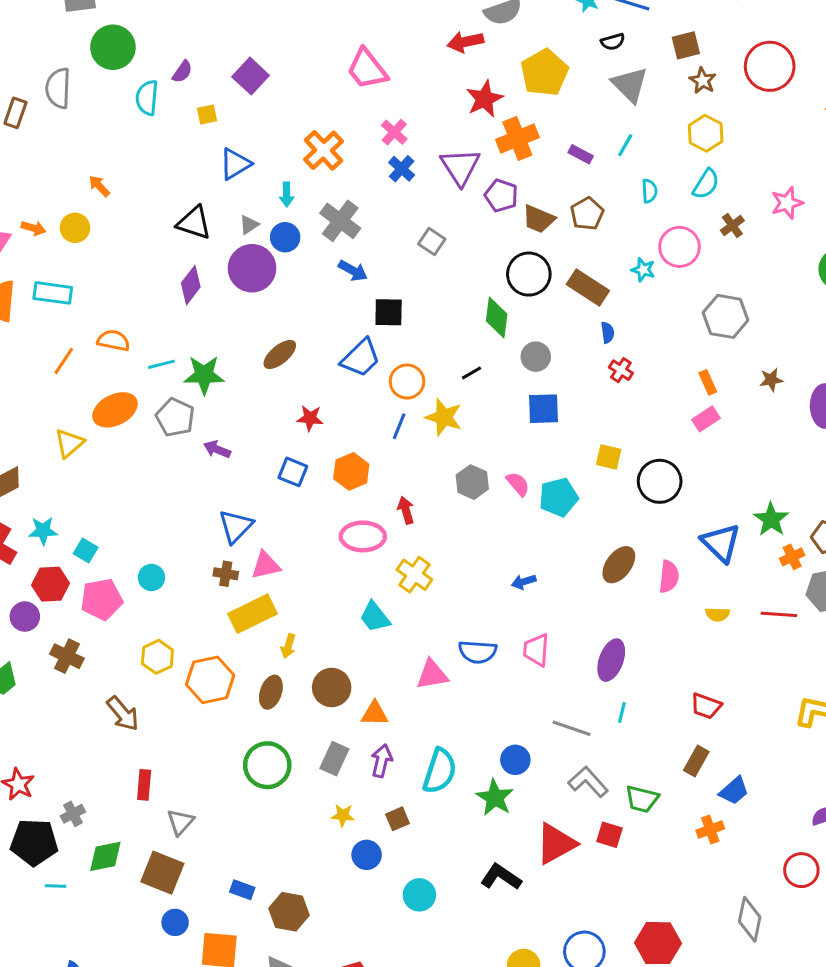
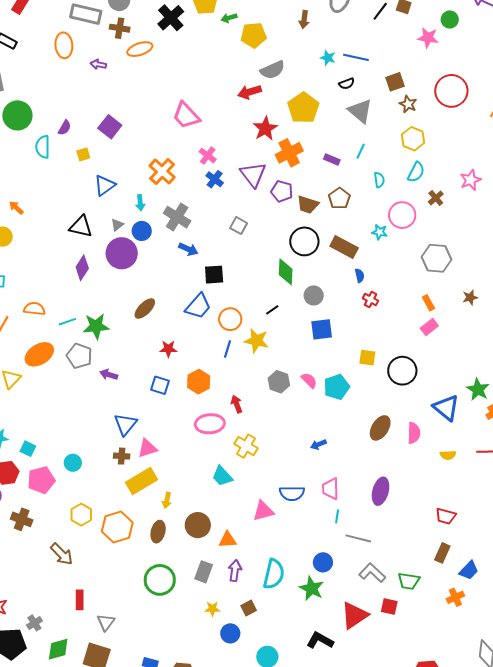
cyan line: (622, 713) -> (337, 516), moved

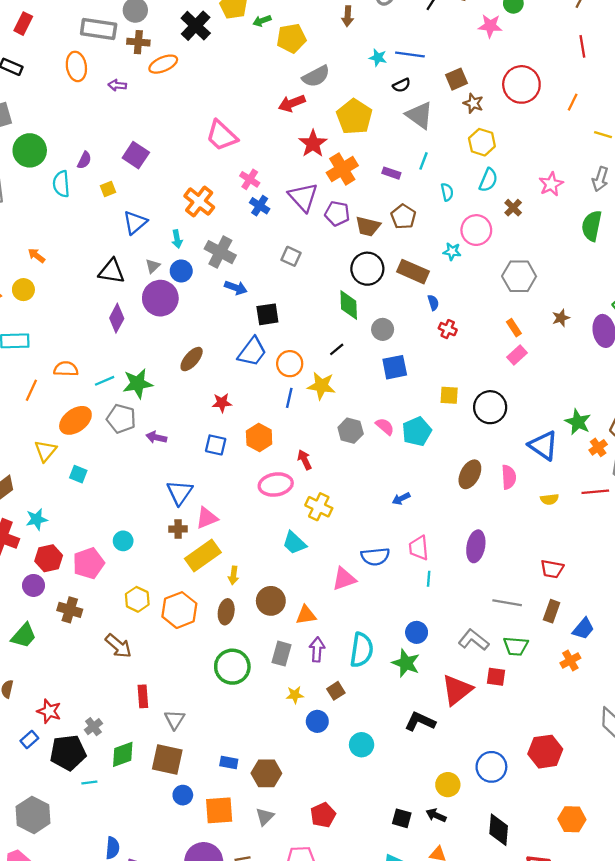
cyan square: (28, 449) -> (78, 474), moved
gray line: (358, 538) -> (507, 603), moved

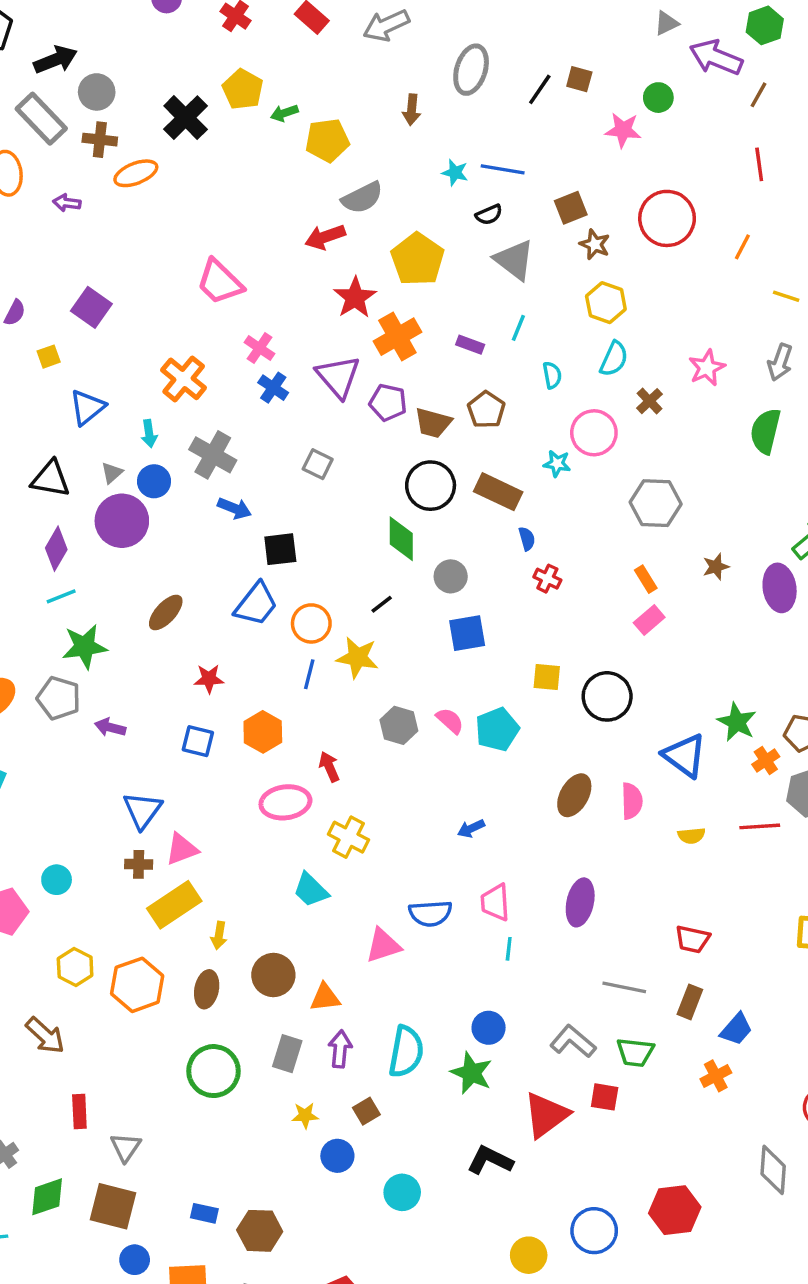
gray rectangle: (99, 29) -> (41, 119), turned 36
cyan line: (105, 381) -> (61, 596), moved

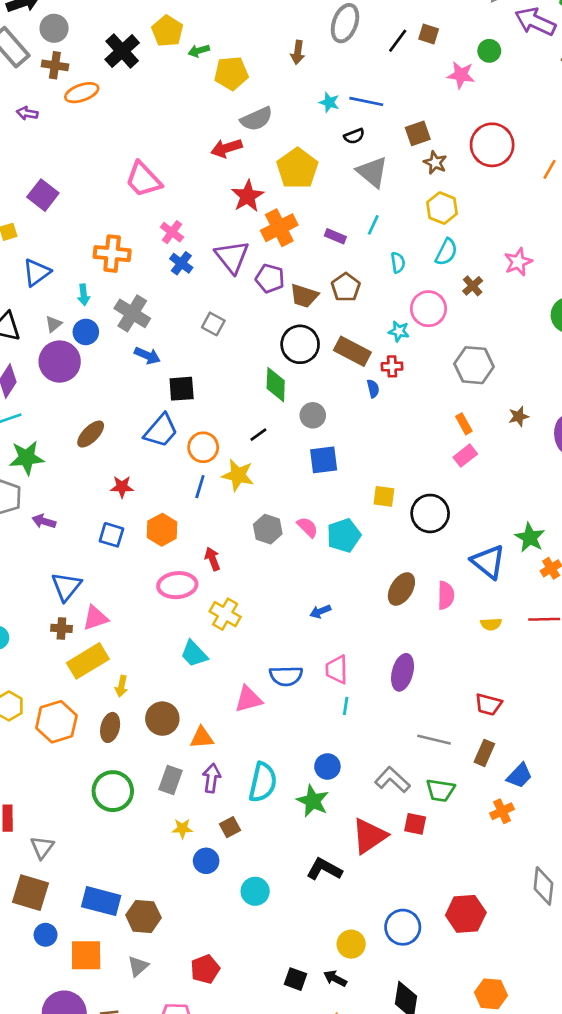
orange cross: (184, 379) -> (112, 254), turned -36
red cross: (547, 579) -> (392, 366), moved, turned -30
blue rectangle: (204, 1213) -> (101, 901), size x1.8

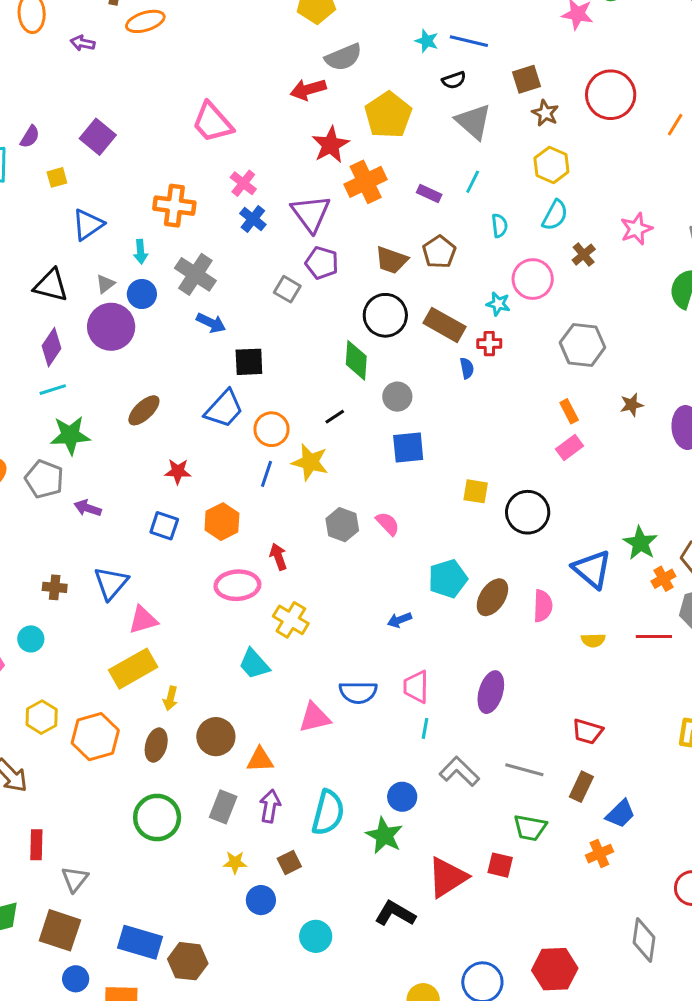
purple pentagon: (270, 278) -> (322, 263), moved
cyan pentagon: (344, 535) -> (448, 579), moved
brown cross: (61, 628) -> (55, 587), moved
gray L-shape: (392, 780) -> (459, 771), moved

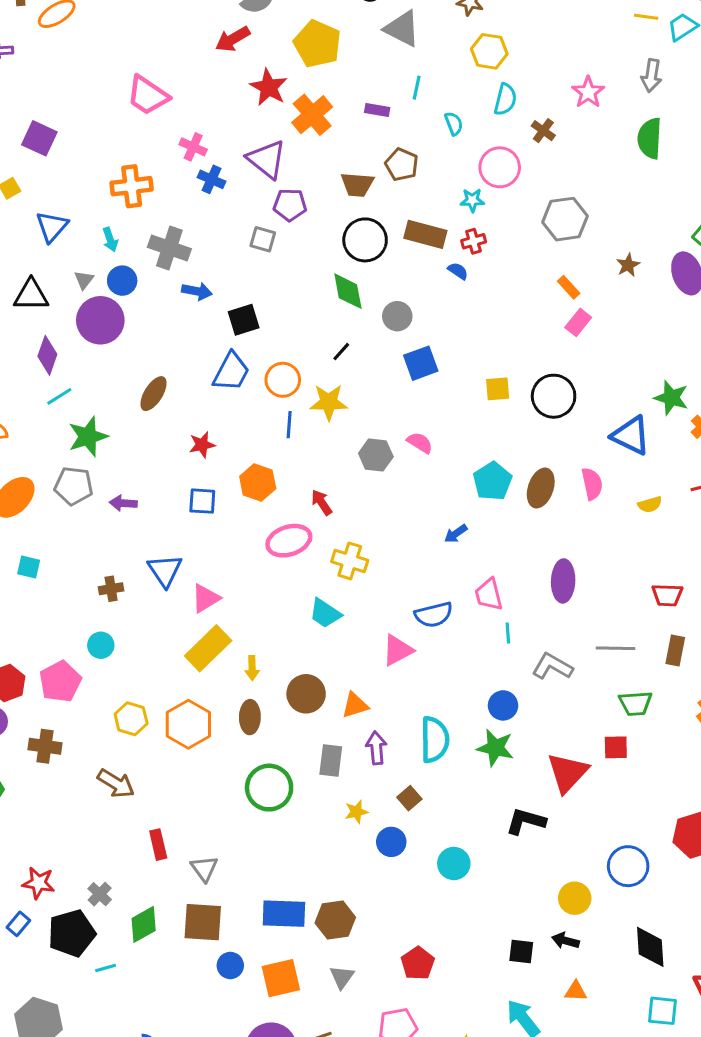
blue semicircle: (467, 368) -> (458, 271), turned -30

